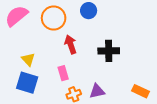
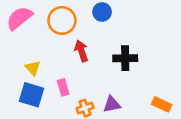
pink rectangle: (63, 73) -> (63, 87), moved

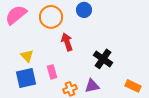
black cross: (125, 58) -> (103, 59), moved, turned 36
blue square: (32, 95) -> (26, 78), turned -30

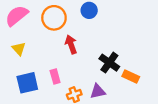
yellow triangle: (27, 56) -> (19, 49), moved
orange rectangle: (133, 86) -> (131, 76), moved

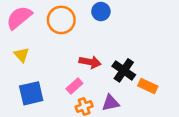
red arrow: (71, 44) -> (90, 62), moved, turned 120
pink rectangle: (55, 76) -> (74, 86), moved, turned 64

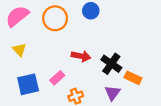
pink rectangle: (74, 86) -> (57, 78), moved
purple triangle: (111, 103) -> (112, 93), moved, turned -42

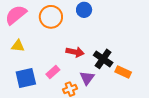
yellow triangle: (19, 50) -> (18, 46), turned -40
purple triangle: (112, 93) -> (87, 78), moved

